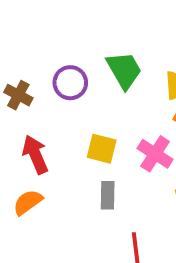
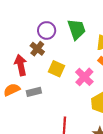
brown cross: (18, 95) -> (37, 49), moved
gray rectangle: (108, 195) -> (34, 92), moved, turned 64

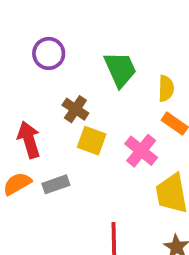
purple circle: (47, 30) -> (49, 53), moved
brown cross: (37, 49) -> (75, 109), moved

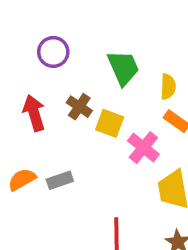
red arrow: (29, 140) -> (34, 113), moved
yellow square: (92, 141) -> (110, 123), moved

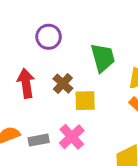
yellow square: (110, 123) -> (85, 101), turned -30
pink cross: (143, 148) -> (72, 137), moved

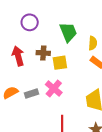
brown cross: (63, 84) -> (43, 53), turned -32

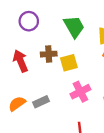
pink cross: (54, 88) -> (80, 92), moved, turned 30

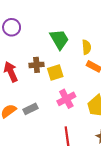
purple circle: (29, 21) -> (12, 27), moved

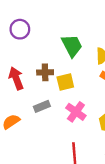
pink cross: (66, 99) -> (76, 112), turned -30
gray rectangle: (30, 109) -> (42, 106), moved

